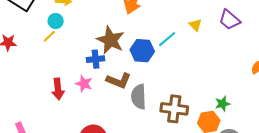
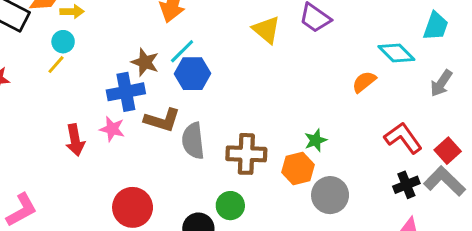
yellow triangle: (195, 25) -> (266, 30), size x1.5
cyan line: (167, 39) -> (182, 51), moved
brown star: (110, 40) -> (145, 62), size x0.7
blue cross: (96, 59) -> (126, 92), size x1.4

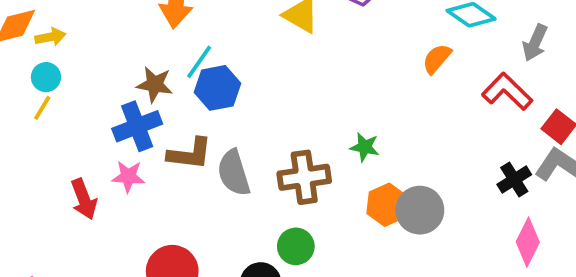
red L-shape: (403, 138) -> (507, 92), moved
green star: (316, 140) -> (365, 147), moved, turned -30
orange hexagon: (298, 169) -> (387, 205), moved

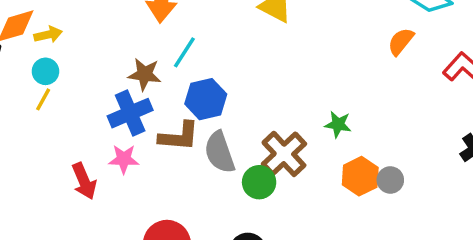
blue hexagon: (217, 88) -> (206, 99), moved
brown cross: (304, 177) -> (284, 154), turned -33
gray circle: (420, 210) -> (390, 180), size x0.6
green circle: (296, 246) -> (259, 182), moved

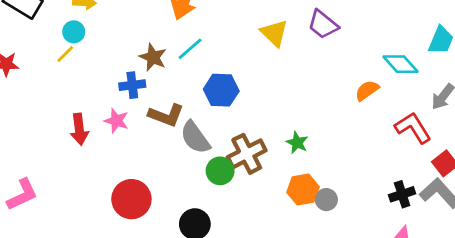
blue hexagon: (206, 99) -> (221, 90), moved
blue cross: (130, 113) -> (132, 85), size x0.7
gray semicircle: (220, 152) -> (195, 138), turned -33

